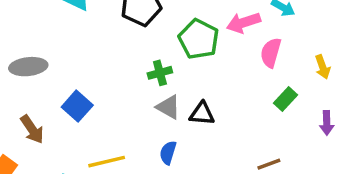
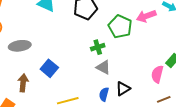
pink semicircle: (271, 53) -> (157, 74), moved
black triangle: (202, 114) -> (123, 89), moved, turned -35
brown arrow: (32, 129) -> (23, 83), turned -138

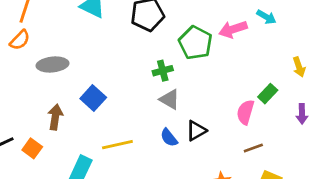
blue semicircle: (104, 94) -> (169, 138), turned -56

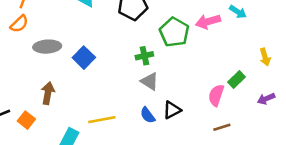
blue square: (93, 98) -> (84, 58), moved
purple arrow: (302, 114) -> (266, 99), turned 66

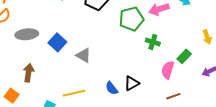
green pentagon: (174, 32) -> (131, 19), turned 30
green cross: (144, 56) -> (153, 42), moved, turned 32
gray triangle: (150, 81) -> (84, 55), moved

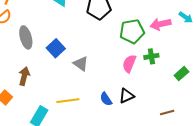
gray ellipse: (27, 34) -> (26, 37), turned 75
green cross: (153, 42) -> (151, 56), turned -32
pink semicircle: (168, 70) -> (129, 64), moved

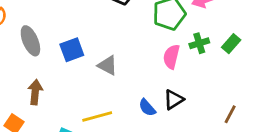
blue square: (56, 48) -> (72, 50), turned 30
green rectangle: (181, 74) -> (231, 44), moved
brown line: (167, 112) -> (230, 114), turned -40

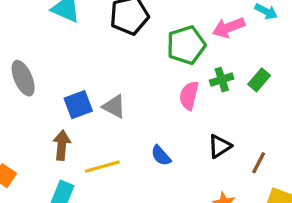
blue square: (72, 50) -> (78, 105), moved
brown arrow: (35, 92) -> (62, 145), moved
black triangle: (174, 100) -> (220, 146), moved

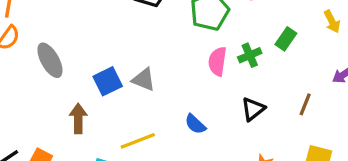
green cross: (222, 80) -> (250, 55), moved
brown arrow: (62, 145) -> (78, 118), moved
brown line: (259, 163) -> (305, 104), moved

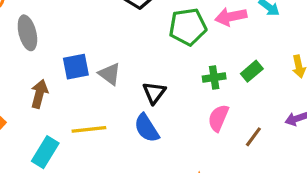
pink semicircle: (217, 61) -> (218, 118), moved
black triangle: (253, 109) -> (154, 93), moved, turned -30
blue semicircle: (195, 124) -> (147, 128), size x1.4

